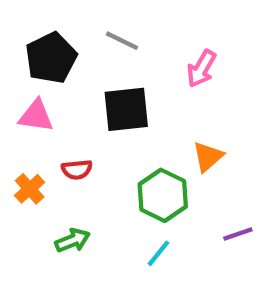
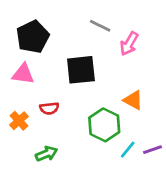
gray line: (122, 41) -> (100, 26), moved
orange triangle: (208, 157) -> (133, 100), turned -50
cyan line: (158, 253) -> (128, 150), moved

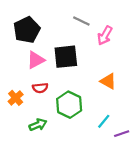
pink triangle: (23, 74) -> (36, 60), moved, turned -36
green hexagon: (104, 125) -> (69, 105), moved
purple line: (152, 150) -> (122, 134), moved

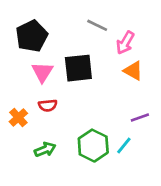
pink triangle: (36, 60) -> (42, 72), turned -30
orange triangle: (108, 81) -> (133, 71), moved
green hexagon: (69, 105) -> (93, 146), moved
purple line: (122, 134) -> (140, 117), moved

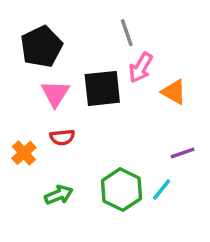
gray line: (97, 25) -> (127, 33), turned 45
pink arrow: (125, 43) -> (141, 68), moved

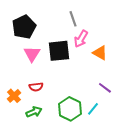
red semicircle: (62, 137) -> (36, 87), moved
orange cross: (24, 153) -> (14, 96), moved
purple line: (183, 153) -> (105, 88), turned 56

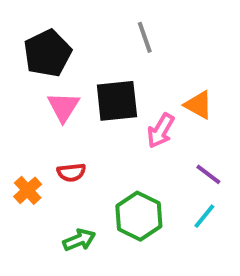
pink arrow: (81, 39) -> (161, 131), moved
cyan line: (93, 109) -> (204, 216), moved
green arrow: (34, 112) -> (79, 240), moved

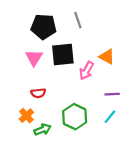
black pentagon: (47, 53) -> (44, 27), moved, turned 30
purple line: (208, 174) -> (112, 94), turned -40
orange cross: (28, 190) -> (26, 116), moved

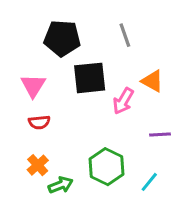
gray line: (78, 20) -> (125, 35), moved
pink triangle: (34, 58) -> (33, 86), moved
red semicircle: (38, 93) -> (39, 122), moved
cyan line: (110, 117) -> (149, 182), moved

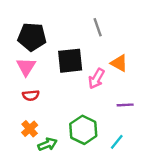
black pentagon: (62, 38) -> (32, 37), moved

